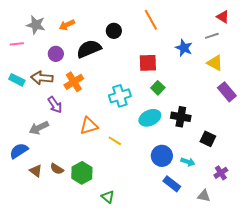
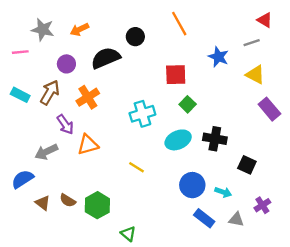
brown arrow: (42, 78) -> (50, 92), turned 115
orange triangle: (89, 126) -> (88, 145), moved
gray triangle: (204, 196) -> (236, 219), moved

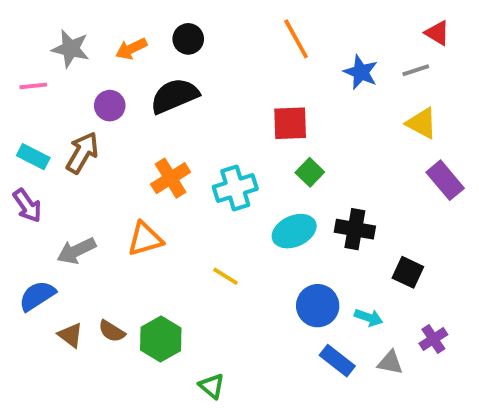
black circle: (135, 37) -> (188, 39), moved
blue star: (218, 57) -> (361, 72), moved
orange cross: (88, 97) -> (171, 178), moved
purple arrow: (65, 124) -> (27, 206), moved

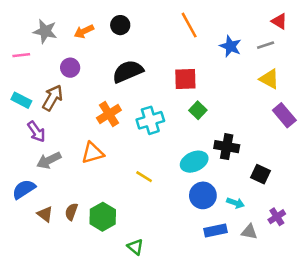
black semicircle: (174, 96) -> (128, 71), moved
purple arrow: (27, 206) -> (36, 132), moved
cyan ellipse: (294, 231) -> (194, 162), moved
brown semicircle: (112, 331) -> (71, 212), turned 78
blue rectangle: (337, 361) -> (215, 231), turned -50

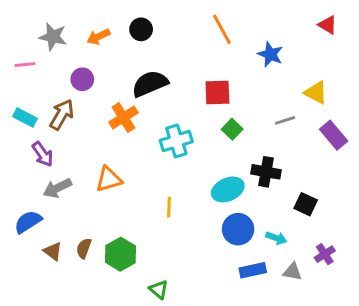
gray line: (266, 45) -> (285, 120), moved
orange cross: (109, 114) -> (123, 117), moved
yellow line: (144, 177) -> (169, 207), turned 60

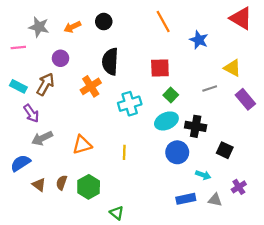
red triangle: (328, 25) -> (241, 18), size x1.6
black semicircle: (150, 84) -> (110, 62), turned -64
orange triangle: (109, 179) -> (82, 145), moved
cyan ellipse: (228, 189) -> (166, 121), moved
blue circle: (238, 229) -> (177, 152), moved

